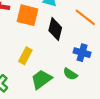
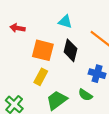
orange square: (27, 15) -> (43, 50), moved

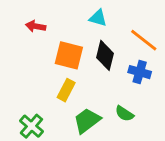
blue cross: (97, 74) -> (140, 72), moved

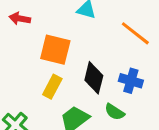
black diamond: (105, 55) -> (94, 78), moved
blue cross: (140, 72) -> (131, 81), moved

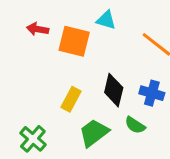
orange square: (55, 50) -> (74, 41), moved

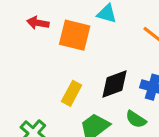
black diamond: (114, 90) -> (114, 84), turned 56

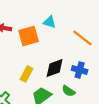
orange square: (75, 35) -> (29, 36), turned -30

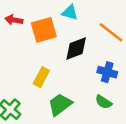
black diamond: (55, 68) -> (76, 49), moved
green semicircle: (69, 91) -> (103, 102), moved

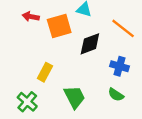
yellow rectangle: (41, 77) -> (45, 72), moved
green trapezoid: (60, 104) -> (75, 97), turned 100

